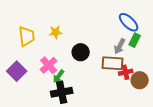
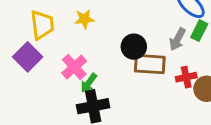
black circle: (81, 52) -> (134, 47), moved
brown rectangle: (113, 63) -> (150, 64), moved
purple square: (17, 71) -> (28, 57), moved

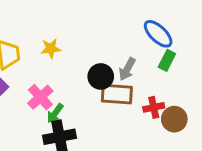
gray arrow: (177, 39) -> (127, 69), moved

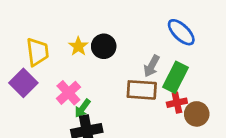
yellow star: (51, 49) -> (78, 46), turned -30
green rectangle: (167, 60) -> (176, 77), moved, size x1.5
black circle: (101, 76) -> (104, 46), moved

